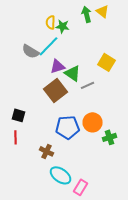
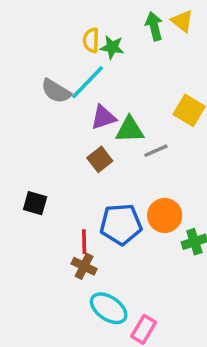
green triangle: (72, 73) -> (130, 130), turned -36
brown square: (56, 90) -> (100, 159), size x0.6
red line: (16, 137) -> (84, 242), moved

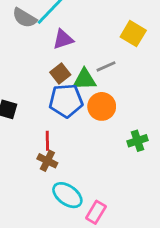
green triangle: (130, 130) -> (85, 79), moved
orange circle: (165, 215) -> (102, 106), moved
blue pentagon: (121, 224) -> (66, 101), moved

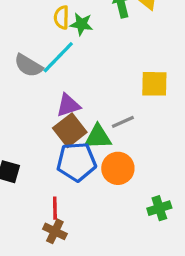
yellow square: (133, 34) -> (154, 84), turned -30
purple triangle: (63, 39) -> (68, 105), moved
brown square: (60, 74) -> (70, 130), size x1.4

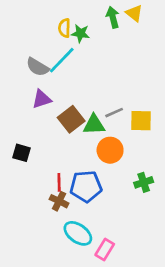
yellow square: (154, 84) -> (141, 121), moved
purple triangle: (68, 105) -> (42, 99), moved
blue pentagon: (76, 162) -> (86, 186), moved

